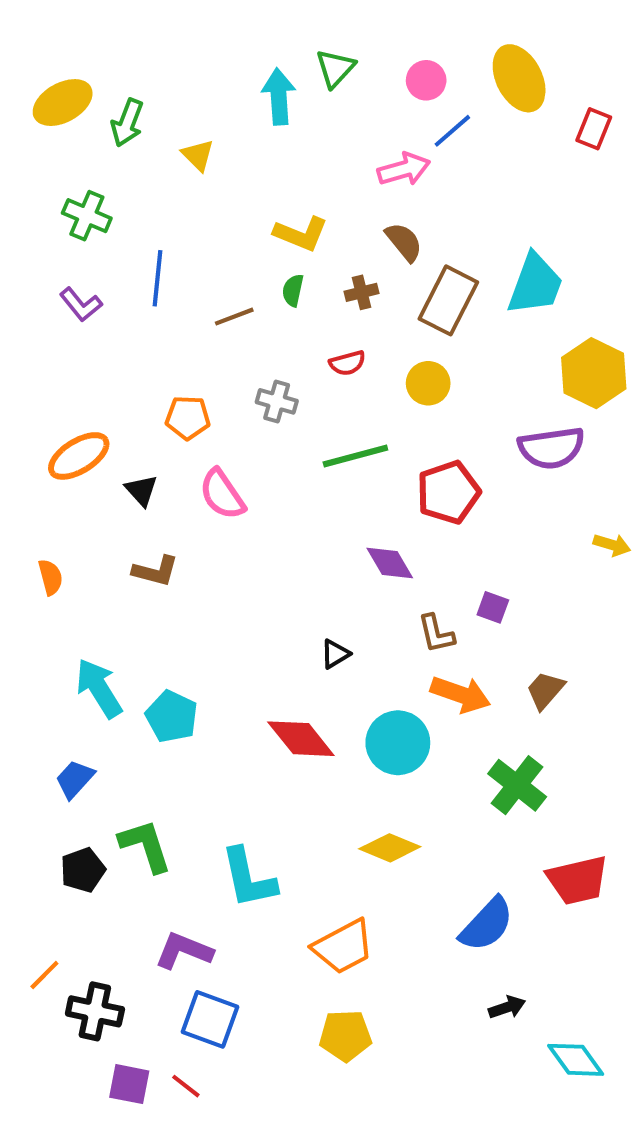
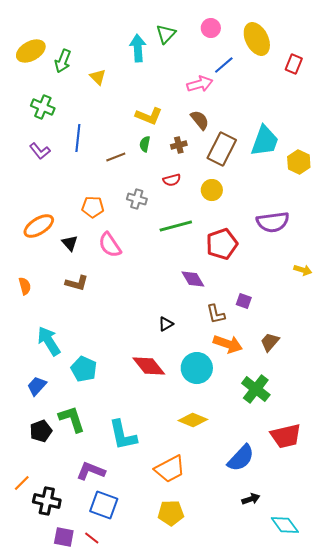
pink circle: (426, 80) -> (211, 28), moved
yellow hexagon: (594, 373) -> (299, 162), moved, size x0.7
cyan pentagon: (172, 716) -> (84, 369), moved

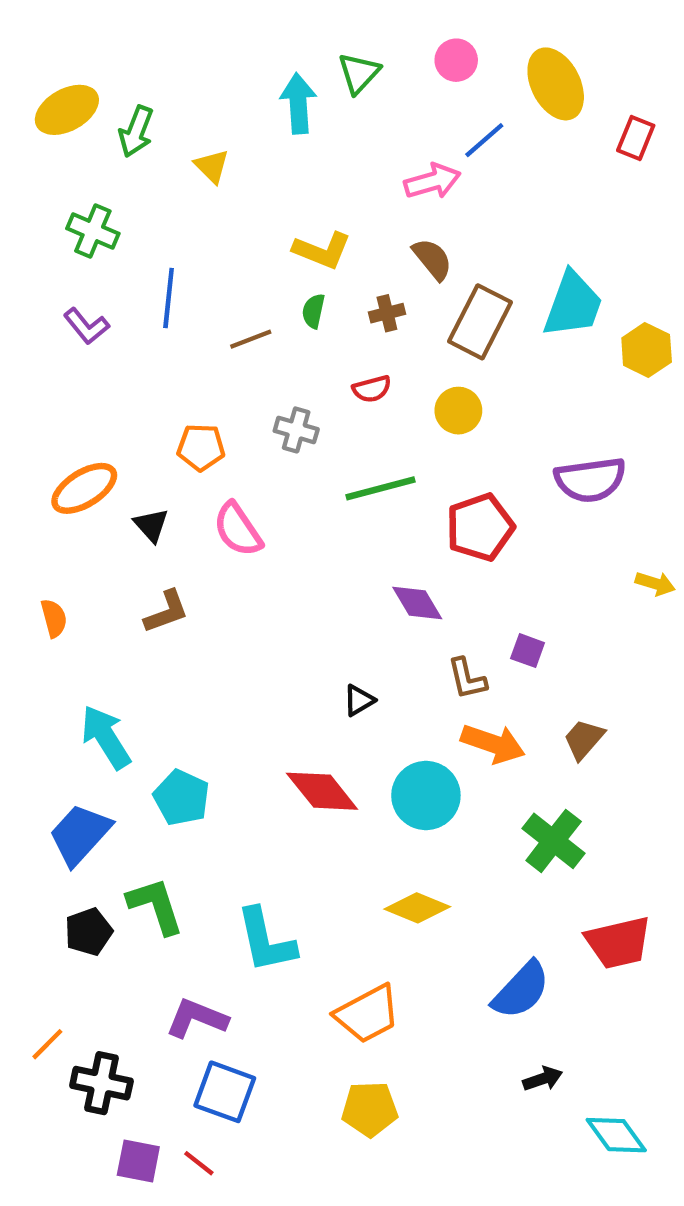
brown L-shape: (77, 283) -> (166, 612), turned -35
blue trapezoid: (37, 386) -> (80, 834), size x1.5

